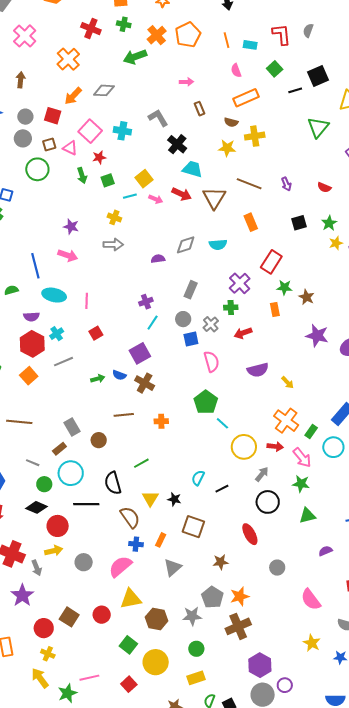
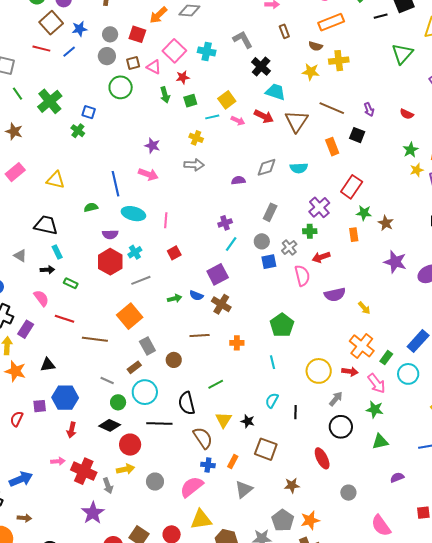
black square: (299, 223) -> (357, 135), moved, turned 35
pink semicircle: (211, 362) -> (302, 276), moved
orange square: (29, 376) -> (130, 316), moved, size x1.4
cyan line: (222, 423) -> (272, 362), moved, turned 32
black line: (222, 489) -> (295, 412), turned -64

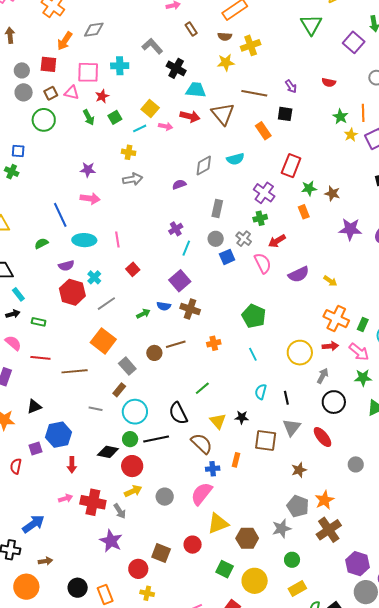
pink square: (174, 51) -> (88, 72), turned -30
brown circle: (174, 360) -> (154, 353), moved
green circle: (118, 402) -> (130, 439), moved
gray triangle: (244, 489) -> (292, 427), moved

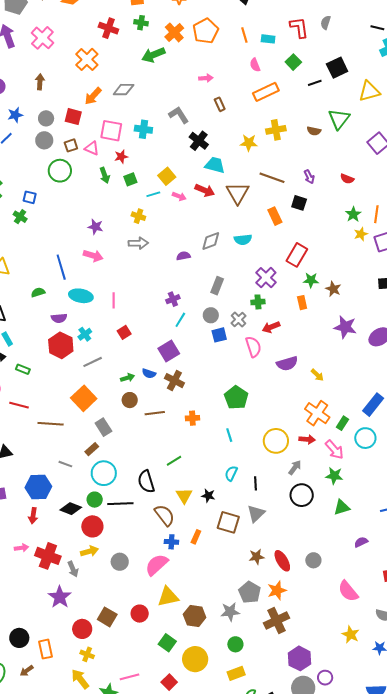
brown semicircle: (225, 36) -> (314, 131), moved
brown circle: (154, 353) -> (130, 400), moved
blue hexagon: (58, 435) -> (38, 487), moved
red ellipse: (322, 437) -> (282, 561), moved

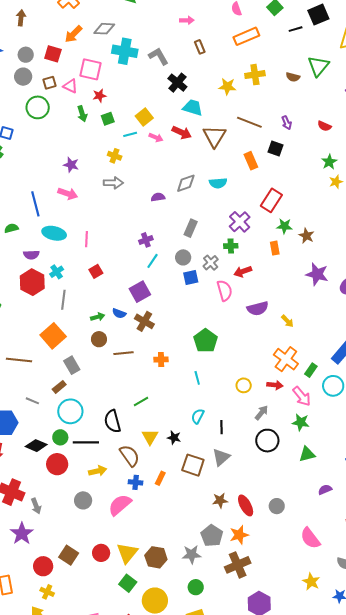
cyan cross: (143, 129) -> (125, 51), moved, size x1.4
gray line: (93, 362) -> (63, 300), turned -60
yellow circle: (276, 441) -> (244, 385), size x0.6
yellow arrow: (89, 551) -> (98, 471), moved
yellow triangle: (168, 597) -> (127, 553), moved, turned -40

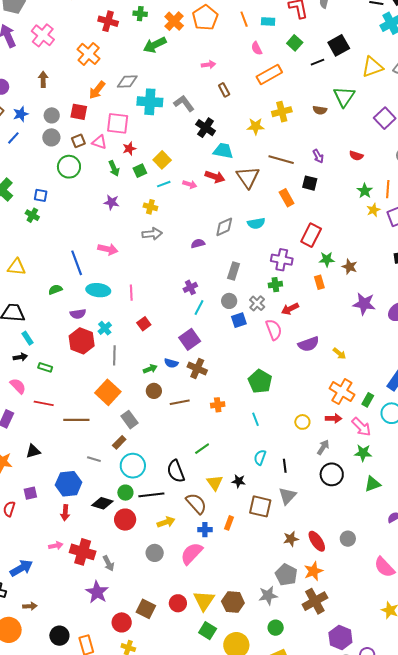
yellow square: (144, 117) -> (162, 160), moved
purple star: (71, 165) -> (111, 202), moved
purple cross: (240, 222) -> (282, 260), turned -30

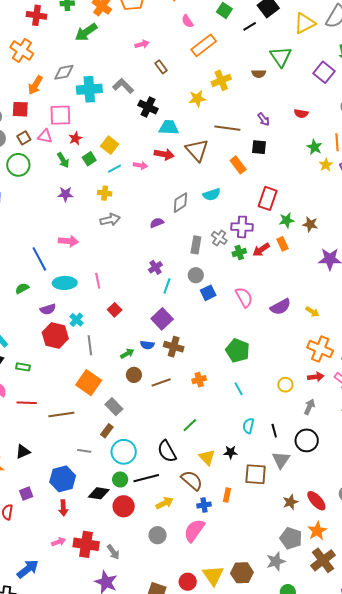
gray cross: (257, 303) -> (219, 238), moved
red arrow: (290, 309) -> (261, 250), moved
black circle: (332, 474) -> (307, 440), moved

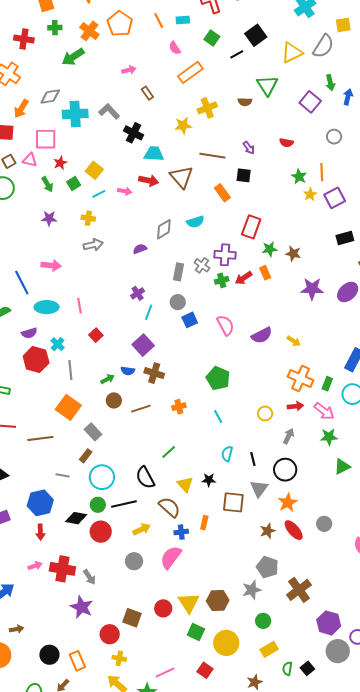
orange star: (317, 531) -> (288, 503), moved

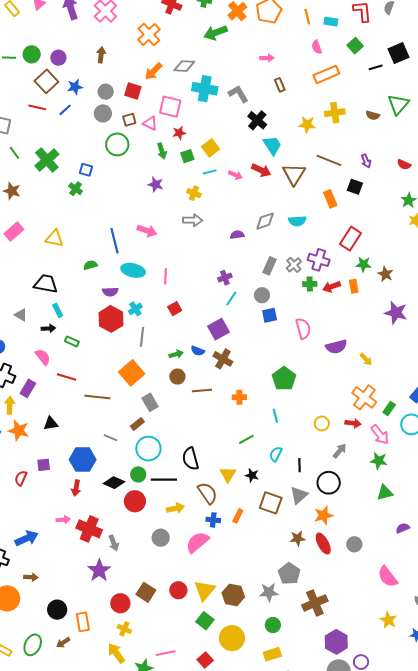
cyan trapezoid: (154, 154) -> (272, 145), turned 40
green line: (169, 452) -> (246, 439), moved

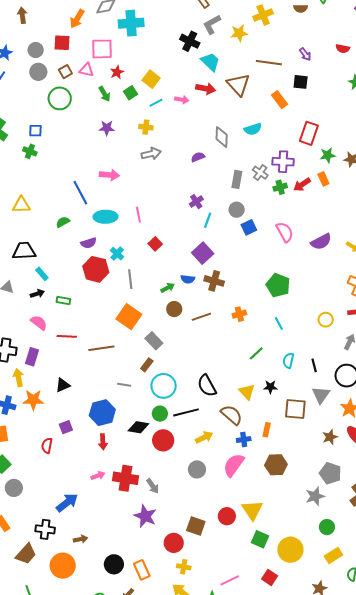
gray L-shape: (238, 94) -> (212, 24), moved, turned -75
gray diamond: (265, 221) -> (222, 137), turned -55
brown hexagon: (233, 595) -> (276, 465), moved

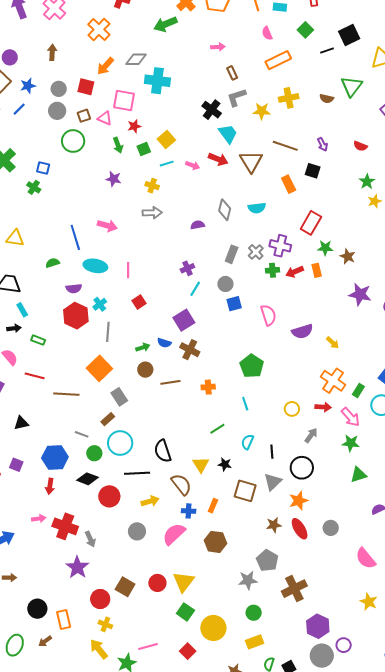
green circle: (160, 414) -> (94, 453), moved
purple square: (66, 427) -> (16, 465), turned 32

